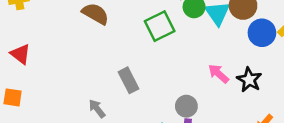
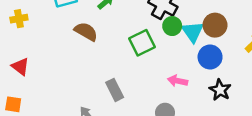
blue circle: (262, 33) -> (210, 57), moved
pink arrow: (219, 74) -> (177, 81), moved, turned -30

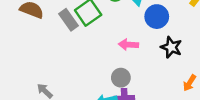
gray rectangle: (115, 90) -> (68, 20), moved

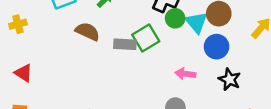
gray rectangle: (68, 20) -> (125, 44), turned -55

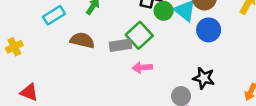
pink arrow: (185, 74) -> (142, 67), moved
black star: (230, 79) -> (204, 78), moved

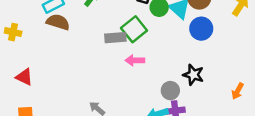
brown semicircle: (82, 40) -> (58, 22), moved
yellow cross: (14, 47) -> (13, 32), turned 35

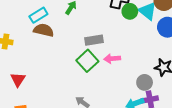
green square: (134, 29) -> (87, 61), moved
red triangle: (24, 77) -> (18, 79), turned 42

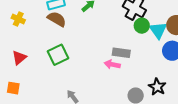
gray rectangle: (94, 40) -> (121, 53), moved
green square: (87, 61) -> (58, 55), moved

